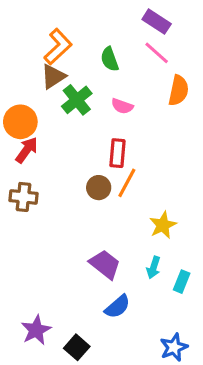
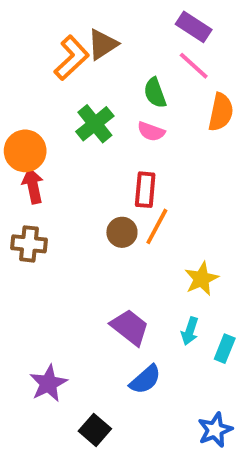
green semicircle: (110, 59) -> (155, 93), moved
brown triangle: (53, 76) -> (103, 44), moved
red arrow: (27, 150) -> (33, 186), turned -48
purple star: (36, 330) -> (48, 383), moved

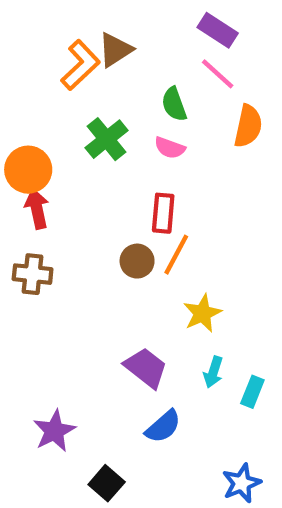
yellow star: (201, 279) -> (202, 313), moved

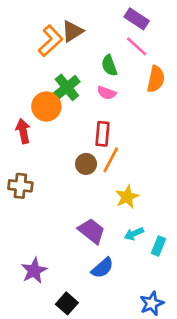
orange circle: (28, 170) -> (46, 106), moved
brown cross: (33, 274) -> (20, 186), moved
cyan arrow: (213, 372) -> (134, 234), turned 48

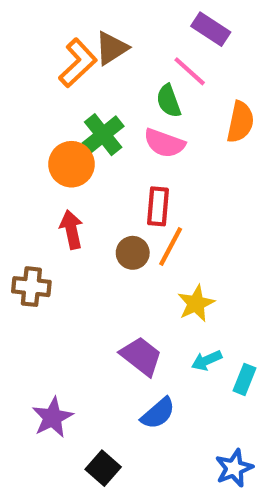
pink line: (137, 46) -> (190, 71), moved
pink semicircle: (107, 93) -> (164, 143), size x1.4
red arrow: (23, 131) -> (71, 230), moved

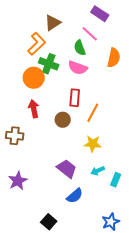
orange L-shape: (78, 63) -> (37, 44), moved
green cross: (103, 135) -> (49, 64), turned -30
orange line: (171, 247) -> (93, 113), moved
yellow star: (196, 303) -> (93, 144), turned 30
purple star: (52, 417) -> (18, 181), moved

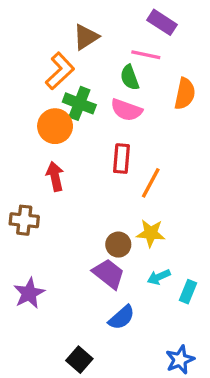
pink line: (90, 34) -> (146, 55), turned -30
brown circle: (63, 120) -> (118, 245), moved

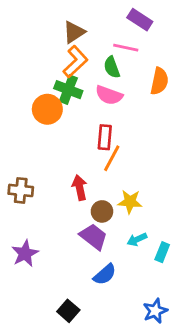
orange L-shape: (60, 71) -> (75, 62), moved
red arrow: (55, 176) -> (80, 188), moved
orange line: (151, 183) -> (112, 158), moved

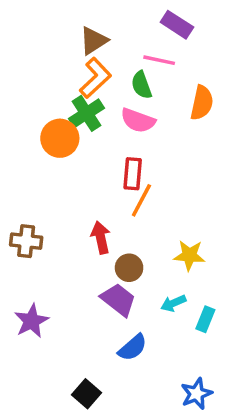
green cross: (68, 90) -> (86, 113), turned 36
yellow star: (130, 202) -> (189, 255), moved

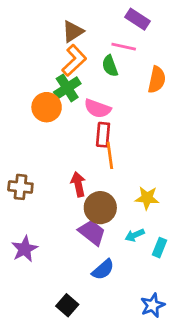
pink semicircle: (138, 120) -> (98, 109), moved
orange line: (141, 200) -> (110, 155), turned -36
brown circle: (129, 268) -> (100, 208), size x1.5

